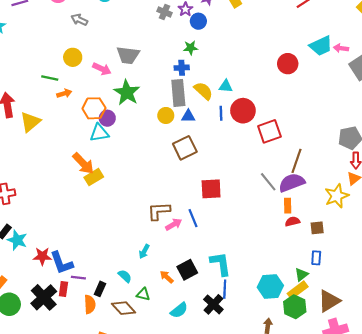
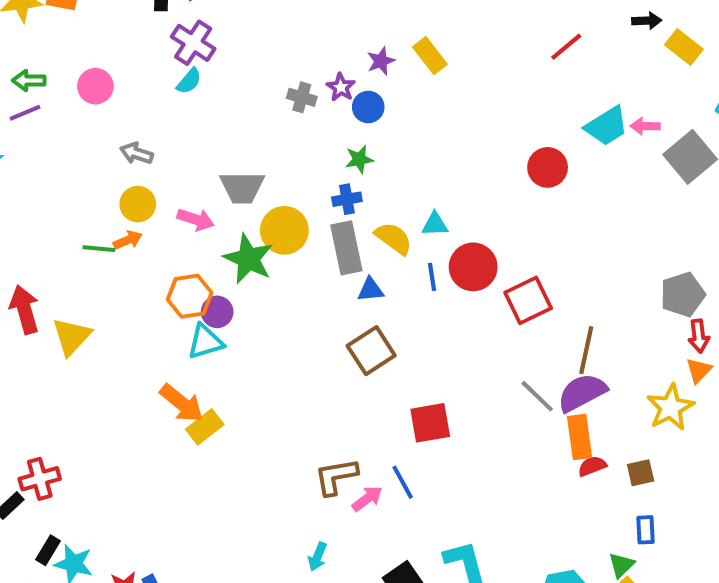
gray arrow: (79, 20) -> (136, 153), moved
orange arrow: (64, 93) -> (128, 240), moved
yellow circle: (166, 115) -> (284, 230), moved, size x1.5
orange rectangle: (288, 206) -> (580, 437), size x1.5

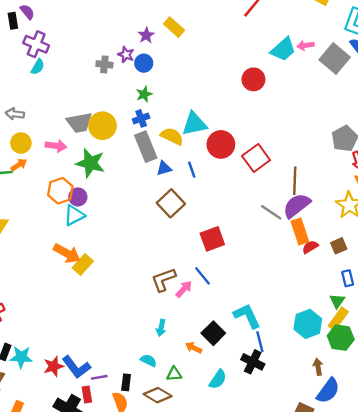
cyan triangle: (435, 224) -> (194, 124), size x1.6
yellow circle: (284, 230) -> (102, 126), moved
blue line: (432, 277) -> (192, 170), moved

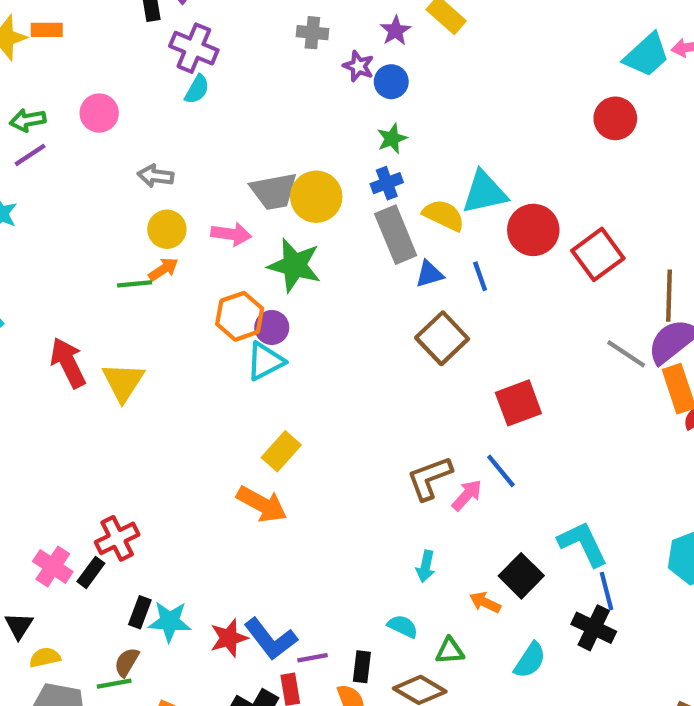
gray cross: (104, 64) -> (312, 33), moved
red circle: (253, 79) -> (615, 118), moved
orange arrow: (67, 253) -> (262, 504), moved

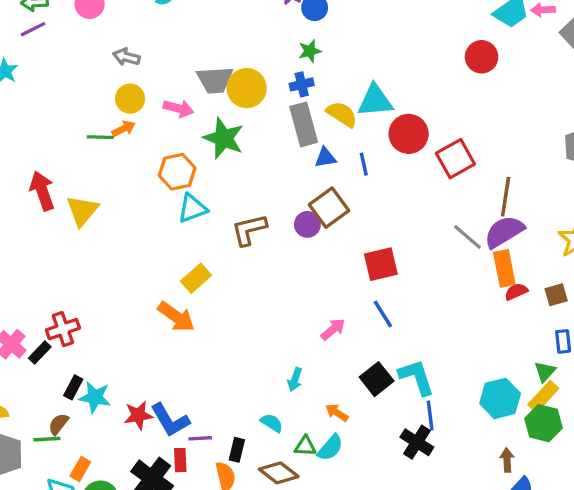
purple circle: (272, 327) -> (307, 224), moved
blue line: (501, 471) -> (383, 314), moved
brown L-shape: (430, 478) -> (249, 230), moved
black square: (521, 576) -> (377, 379), moved
cyan semicircle: (530, 660) -> (330, 448), moved

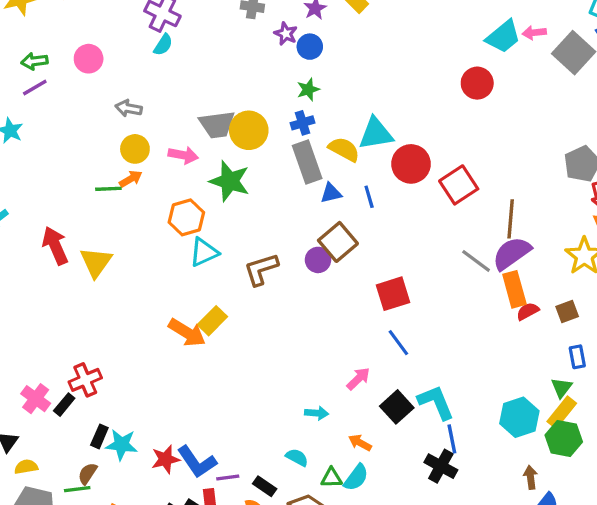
orange arrow: (176, 317) -> (187, 333), moved
pink arrow: (333, 329) -> (358, 379), moved
cyan arrow: (295, 379) -> (317, 413), turned -100
black rectangle: (237, 450) -> (265, 486), turned -65

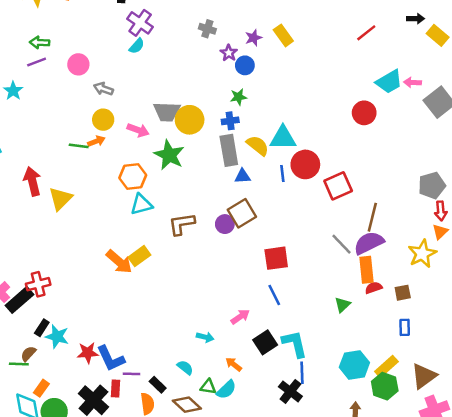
pink circle: (89, 59) -> (78, 64), moved
blue line: (369, 197) -> (282, 174), moved
green triangle: (562, 388) -> (342, 305), moved
black rectangle: (64, 405) -> (20, 300), size x1.6

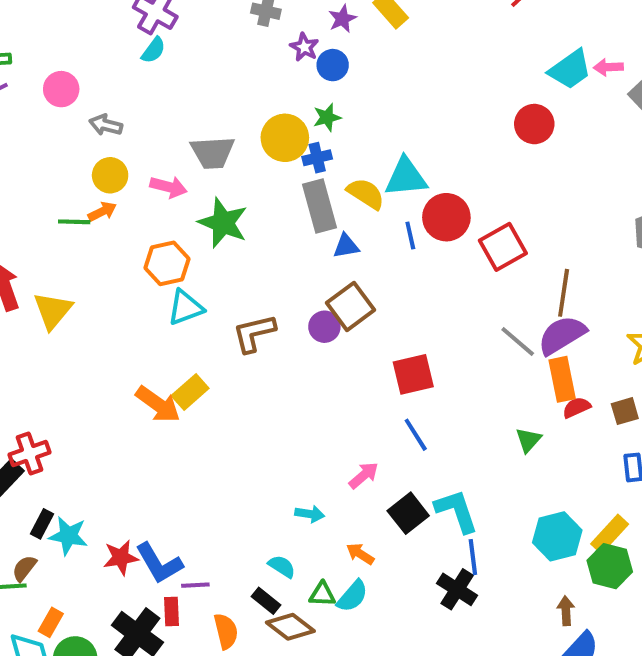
yellow circle: (190, 120) -> (285, 138), moved
black rectangle: (158, 385) -> (266, 601), moved

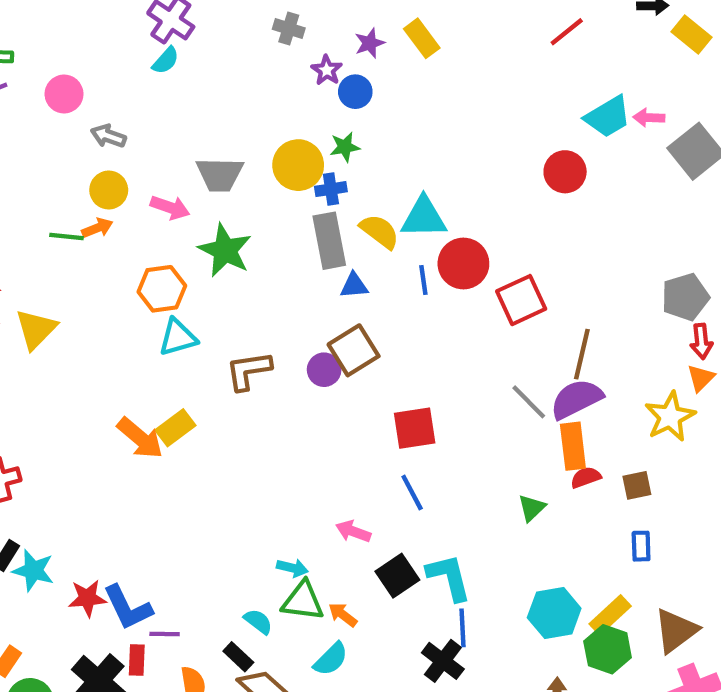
pink arrow: (364, 475) -> (353, 531), turned -124
green triangle: (322, 594) -> (303, 601), moved, size x1.5

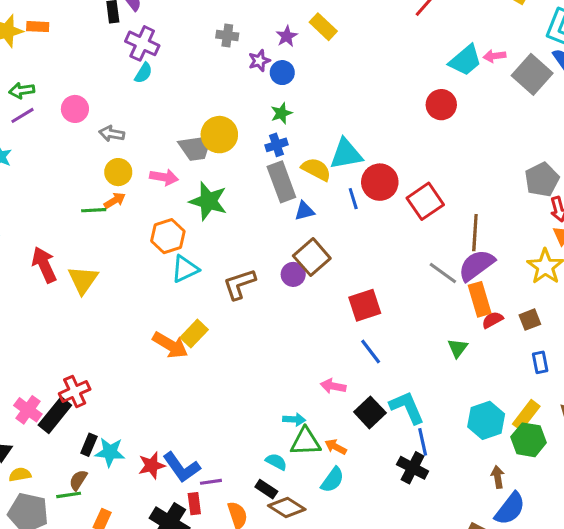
purple star: (327, 70) -> (259, 61), turned 30
yellow circle: (298, 165) -> (219, 135), moved

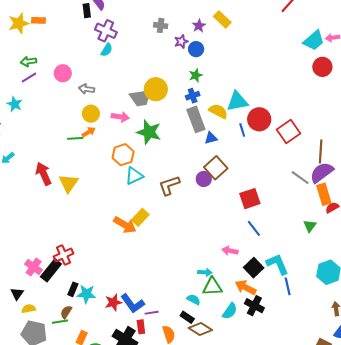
red circle: (441, 105) -> (322, 67), moved
orange arrow: (336, 447) -> (246, 287), moved, size x1.5
black cross: (413, 468) -> (254, 306), moved

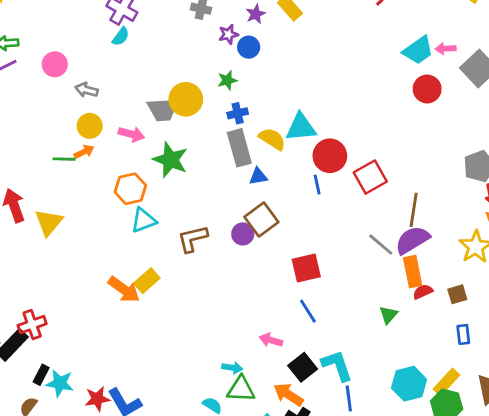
green star: (196, 75) -> (227, 80), moved
blue line: (242, 130) -> (317, 185), moved

